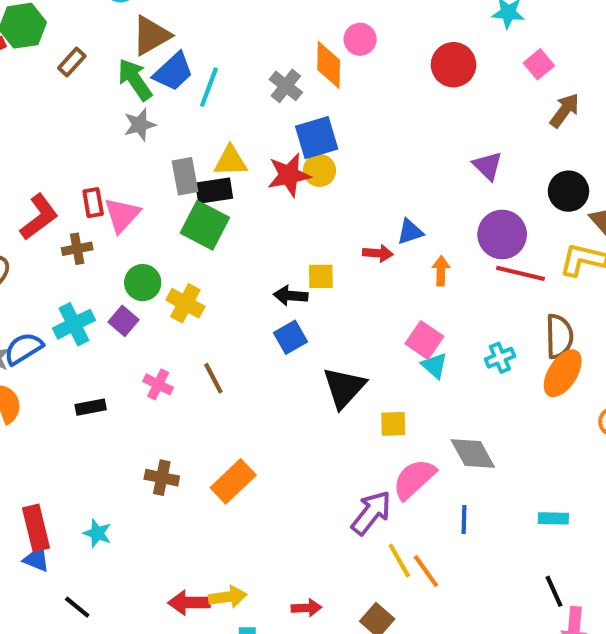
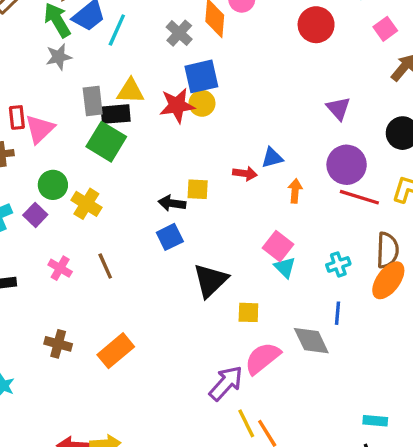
cyan rectangle: (553, 518) -> (375, 421), moved
blue line: (464, 519) -> (337, 313), moved

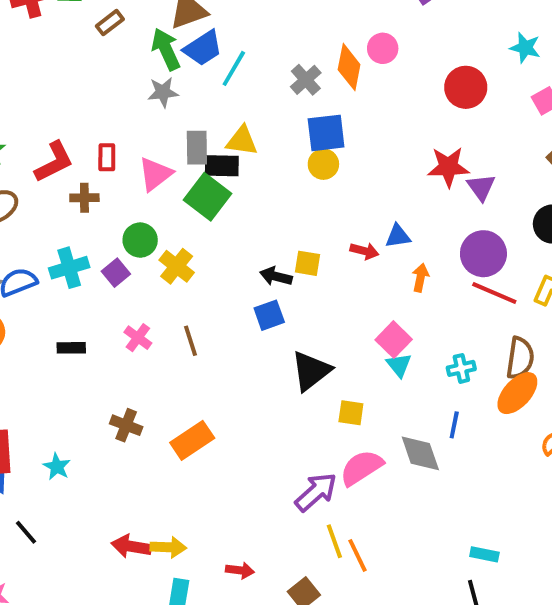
red star: (177, 105) -> (448, 167), moved
pink triangle: (40, 129) -> (155, 174), moved

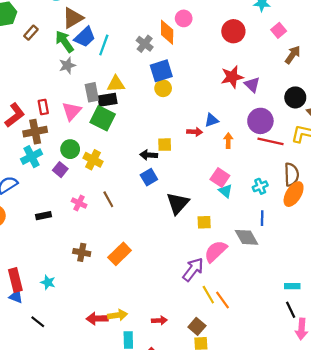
brown cross: (84, 198) -> (35, 132), size x1.5
cyan cross: (69, 268) -> (32, 157), moved

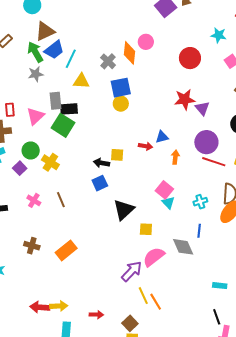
yellow triangle: (116, 84) -> (81, 81), moved
cyan rectangle: (292, 286) -> (220, 286), moved

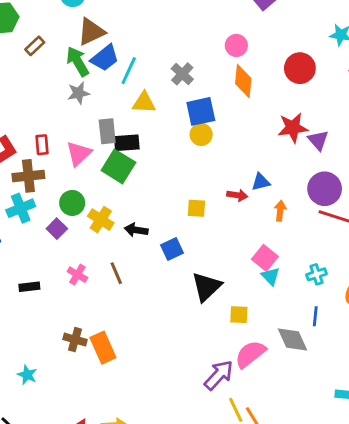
orange diamond: (130, 53) -> (243, 81), moved
black arrow: (102, 163) -> (136, 230), moved
orange rectangle: (66, 250) -> (103, 348), moved, turned -75

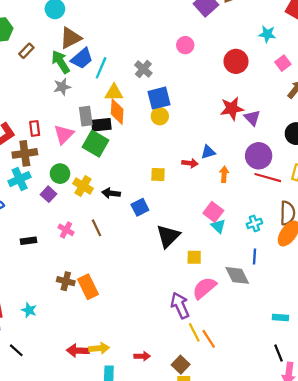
orange diamond: (243, 81) -> (117, 112), moved
purple arrow: (219, 375) -> (180, 305), turned -65

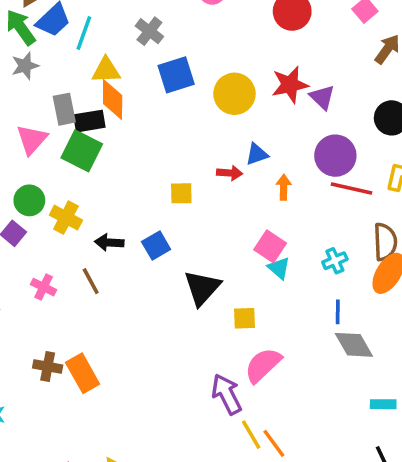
yellow circle: (160, 116) -> (234, 94), moved, size x1.5
black arrow: (111, 193) -> (109, 242), moved
gray diamond: (237, 275) -> (354, 345), moved

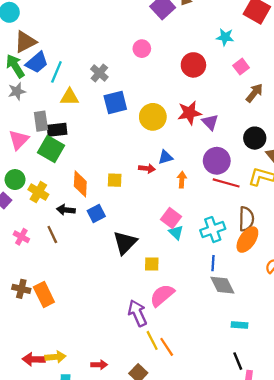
orange diamond: (113, 100) -> (80, 184), moved
cyan cross: (335, 261) -> (213, 230), size x1.5

